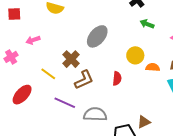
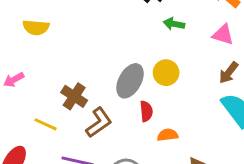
gray ellipse: (97, 36) -> (130, 81), moved
orange semicircle: (153, 67) -> (168, 135), moved

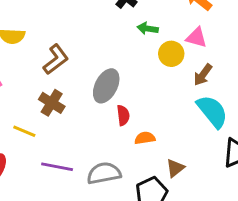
yellow circle: (166, 73) -> (171, 54), moved
brown L-shape: (99, 123) -> (56, 59), moved

